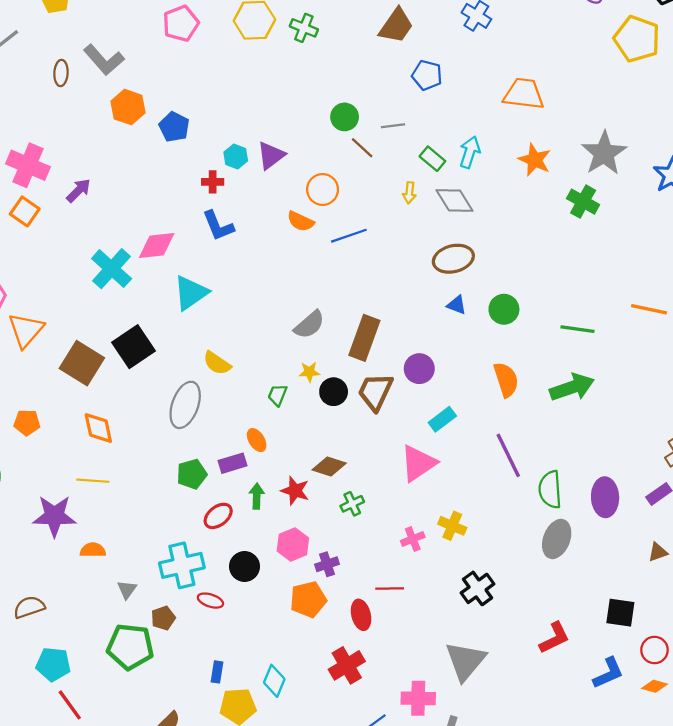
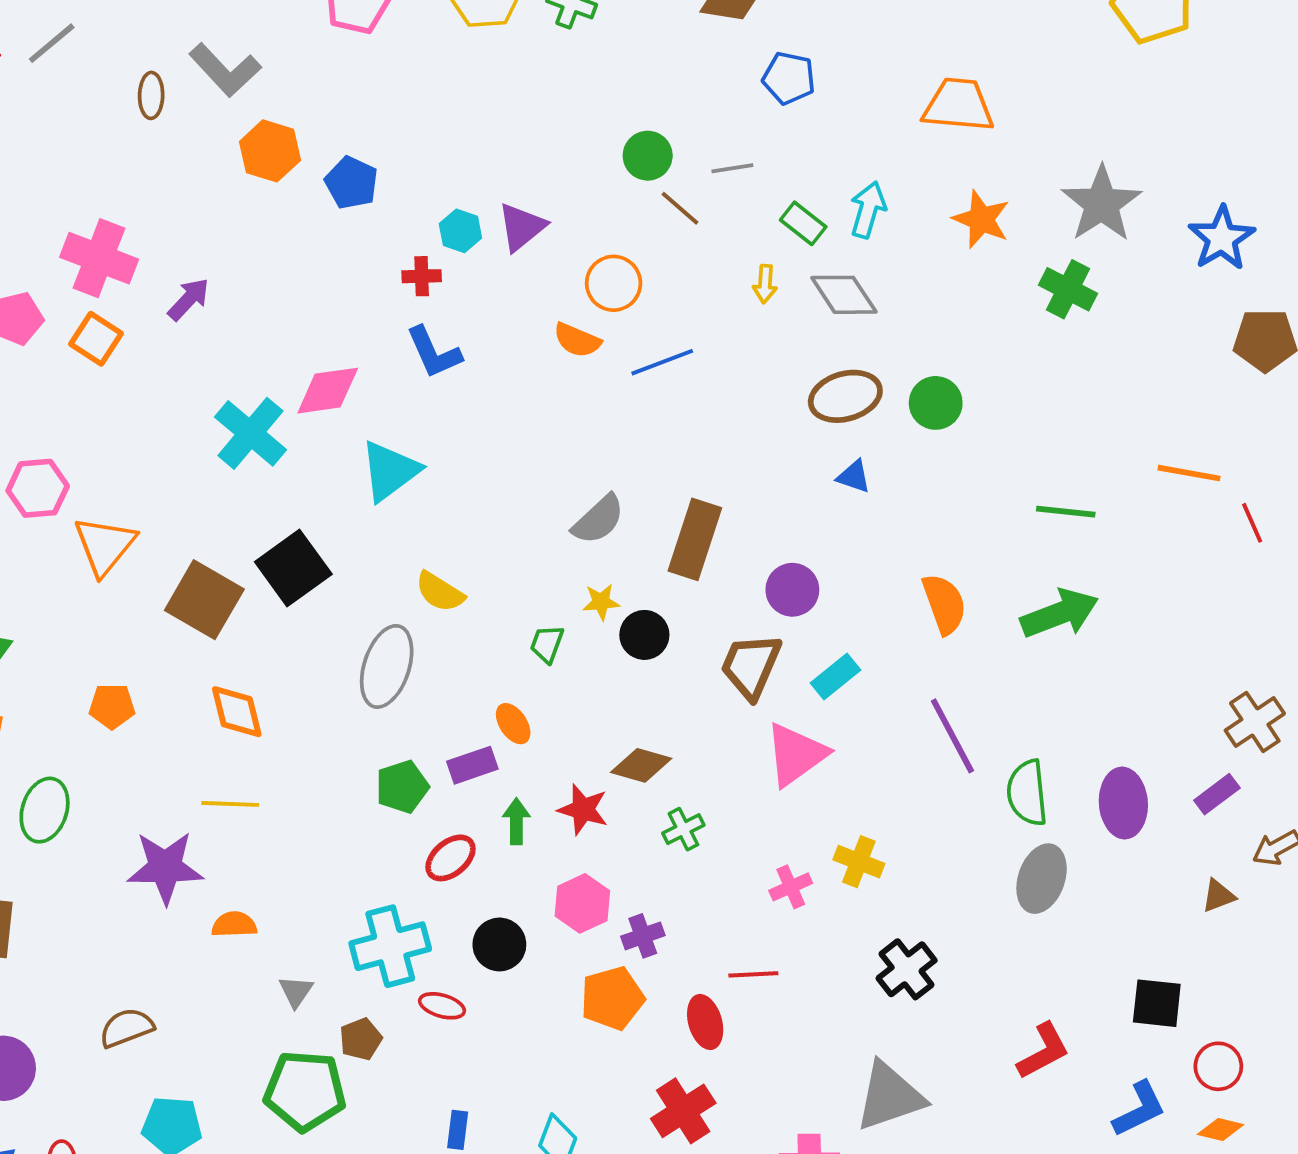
green circle: (504, 309) -> (936, 403), moved
brown trapezoid: (375, 392) -> (751, 666), moved
gray triangle: (465, 661) -> (890, 1096), turned 33

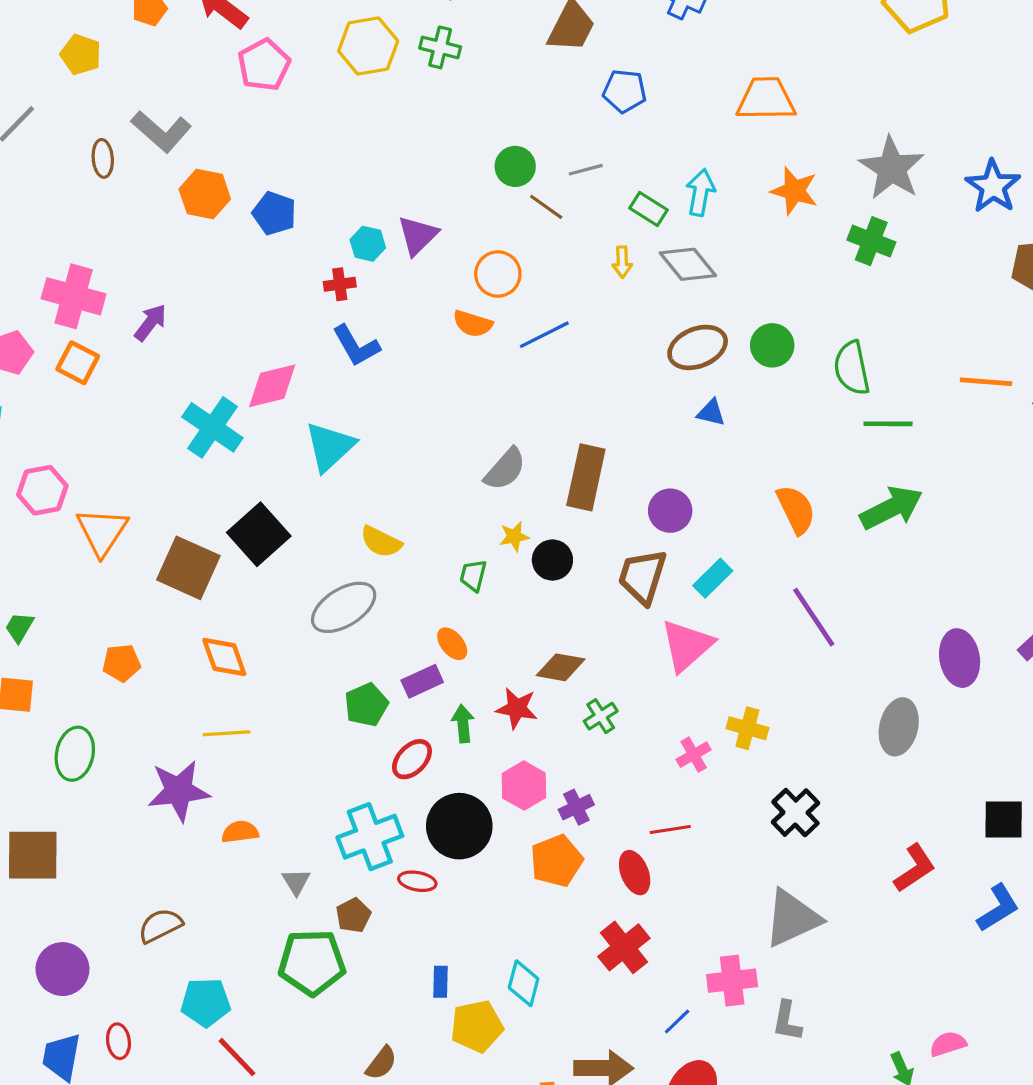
gray ellipse: (387, 666) -> (344, 607), turned 46
green semicircle: (1027, 793) -> (852, 368), moved
black circle: (499, 944) -> (459, 826), size x1.5

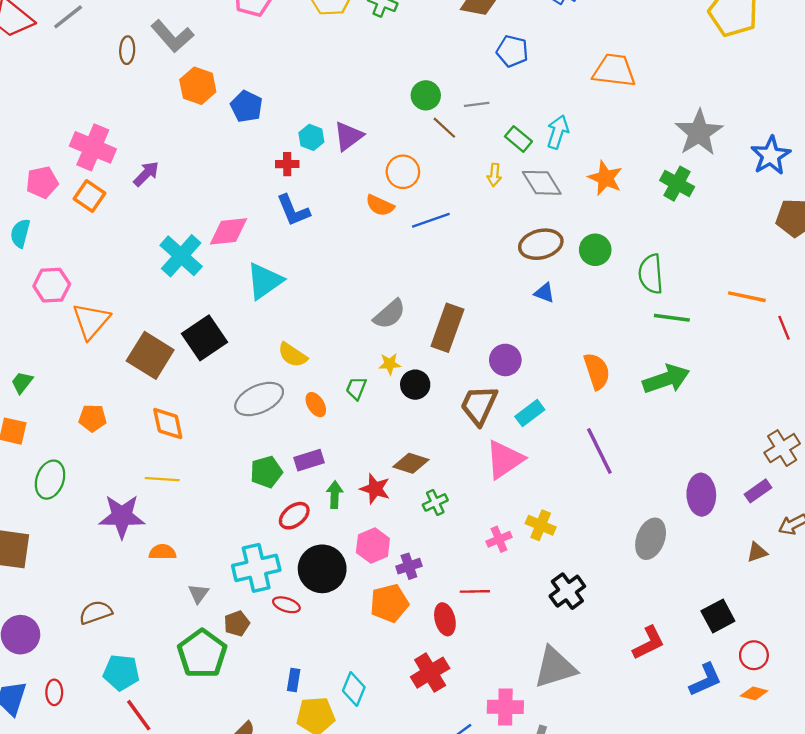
orange star: (794, 191) -> (605, 178), moved
orange ellipse: (452, 644) -> (316, 405), moved
black square: (1004, 819) -> (718, 616), turned -36
green pentagon: (312, 962) -> (202, 654), turned 30

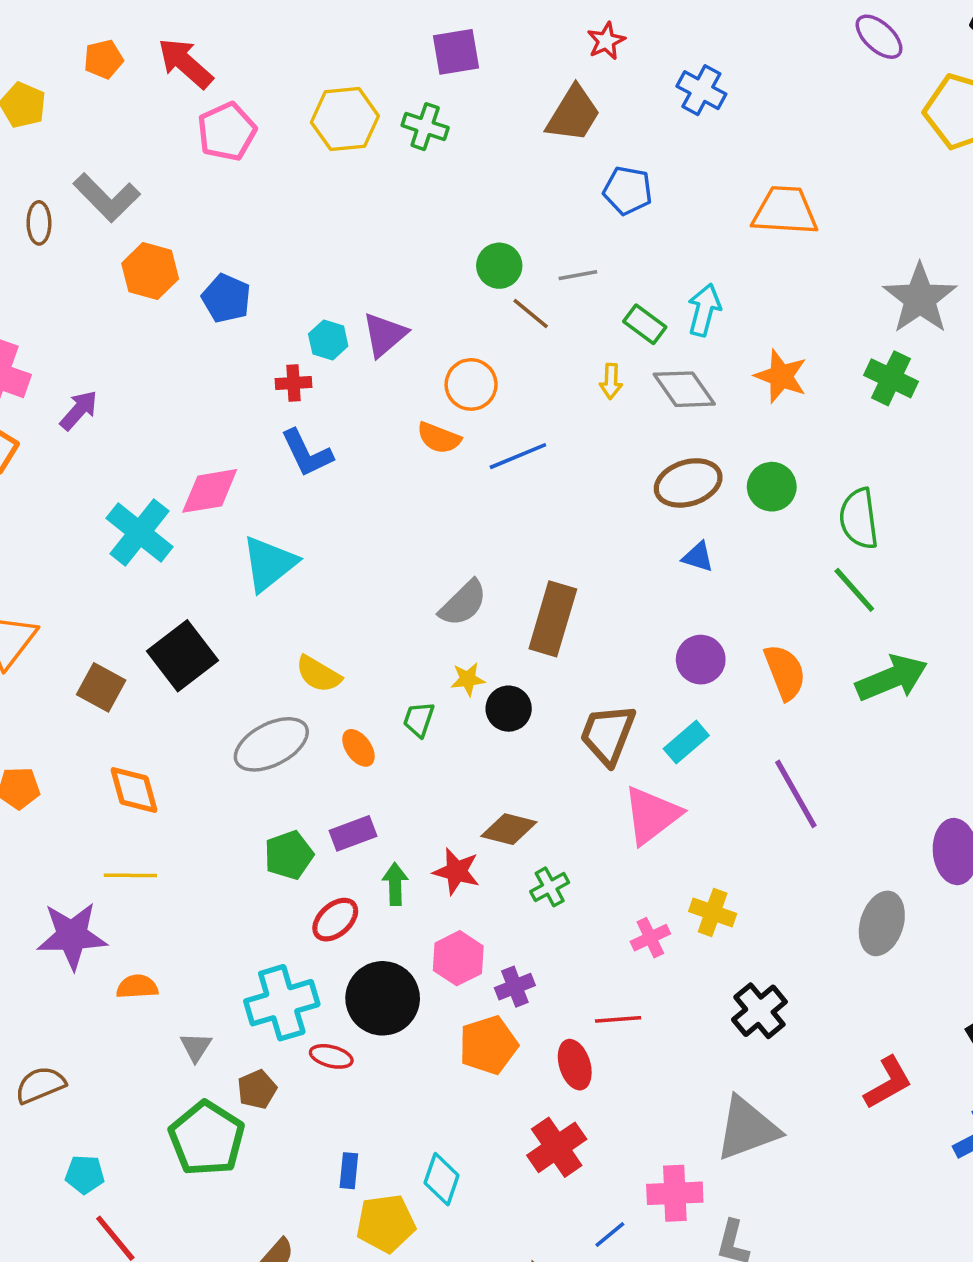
green line: (672, 318) -> (854, 590), moved, turned 44
brown square: (150, 355) -> (101, 687), size x0.7
purple circle: (505, 360) -> (701, 660), moved
cyan pentagon: (121, 672) -> (85, 1174), size x0.7

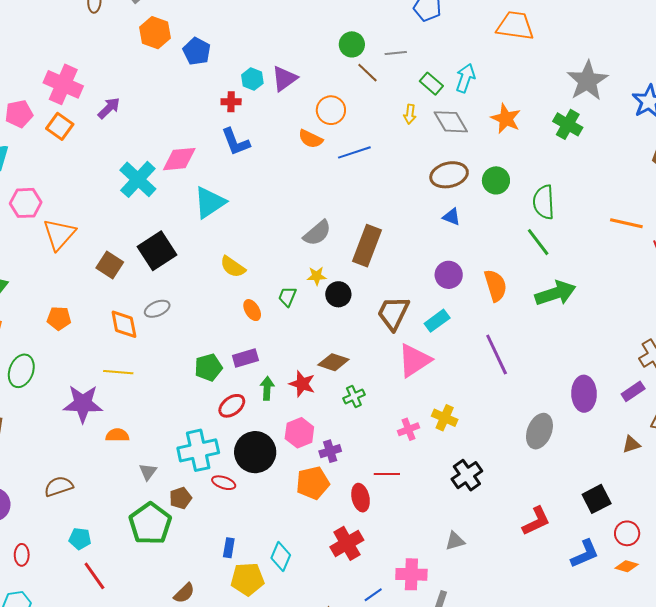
gray ellipse: (271, 744) -> (157, 309), moved, size x0.6
gray triangle: (747, 1129) -> (455, 541), size x0.5

